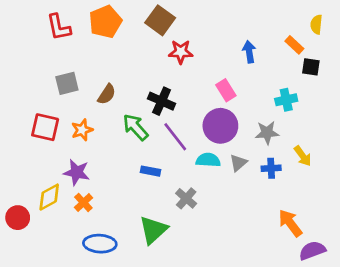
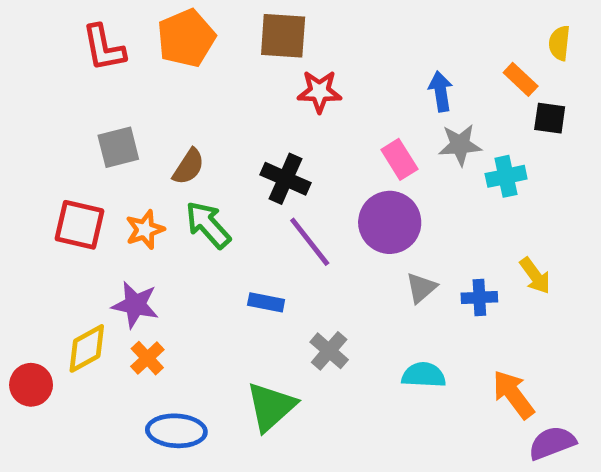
brown square: (160, 20) -> (283, 36), turned -32
green arrow: (135, 127) -> (208, 225), moved
gray star: (267, 133) -> (460, 145), moved
cyan semicircle: (208, 160) -> (424, 375), moved

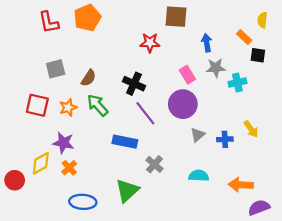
brown square: (283, 36) -> (176, 17), moved
blue rectangle: (266, 302) -> (125, 142), size x1.5
orange arrow: (513, 394) -> (241, 185), turned -50

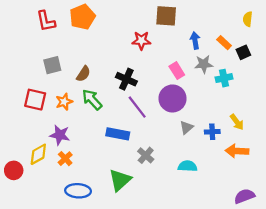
orange rectangle: (244, 37) -> (224, 43), moved
black square: (258, 55) -> (243, 52), turned -32
orange arrow: (241, 185) -> (237, 151), moved

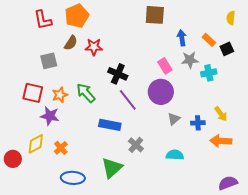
red star: (141, 41) -> (94, 47), moved
brown semicircle: (83, 74) -> (71, 43), moved
purple star: (60, 135) -> (50, 116), moved

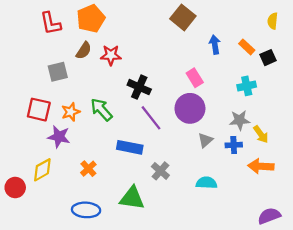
brown square: (155, 15) -> (183, 17), turned 35
gray star: (190, 60) -> (240, 120), moved
orange cross: (61, 148) -> (88, 169), moved
green triangle: (112, 168) -> (132, 198), turned 50

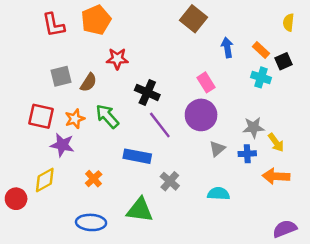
brown semicircle: (84, 50) -> (89, 82), moved
cyan cross: (247, 86) -> (261, 77), moved, turned 30

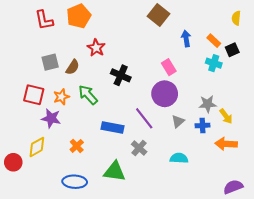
red star: (117, 59) -> (96, 48), turned 30
purple line: (160, 125) -> (144, 118), moved

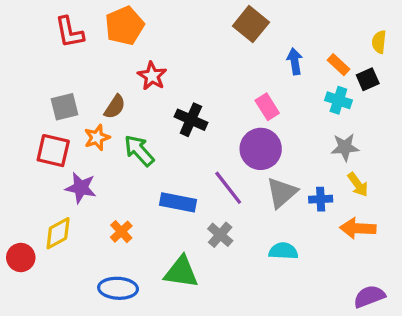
yellow semicircle: (236, 18) -> (379, 42), moved
gray square: (50, 62) -> (65, 107), moved
orange star: (61, 97) -> (97, 138), moved
gray star: (208, 104) -> (345, 147), moved
gray triangle: (178, 121) -> (282, 193), size x1.5

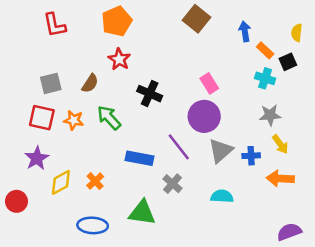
orange pentagon: (125, 26) -> (117, 21), moved
blue arrow: (295, 61) -> (245, 31), moved
orange star: (97, 138) -> (74, 120), moved, turned 30
purple star: (81, 188) -> (37, 158), moved, turned 30
yellow diamond: (58, 233) -> (61, 182), moved

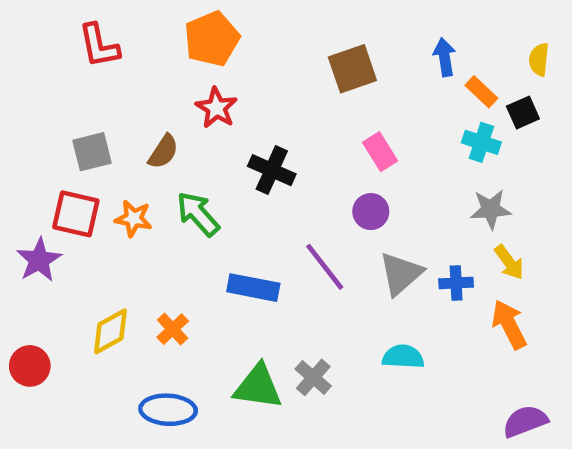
brown square: (197, 19) -> (352, 69), moved, turned 32
purple circle: (204, 116) -> (371, 212), size x0.6
purple star: (37, 158) -> (39, 260), moved
orange arrow: (280, 179) -> (509, 324), turned 60
gray cross: (172, 184) -> (313, 377), moved

